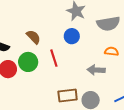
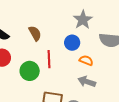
orange semicircle: (111, 51) -> (86, 60), moved
green circle: (28, 62) -> (30, 71), moved

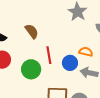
blue circle: (72, 43) -> (70, 63), moved

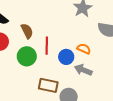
brown semicircle: (32, 31) -> (27, 31), moved

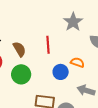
red line: (47, 46) -> (48, 45), moved
gray arrow: (83, 70) -> (86, 90), moved

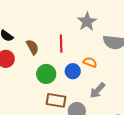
green circle: (21, 74) -> (46, 74), moved
gray arrow: (86, 90) -> (98, 90), turned -66

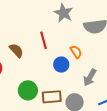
orange semicircle: (90, 62) -> (76, 52), turned 48
green circle: (46, 74) -> (28, 90), moved

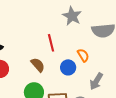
brown semicircle: (16, 50) -> (38, 65), moved

